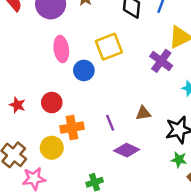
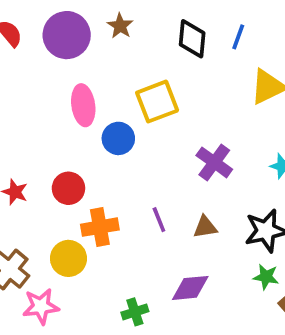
purple cross: (161, 61) -> (214, 162), moved
brown triangle: (143, 113) -> (205, 227), moved
purple diamond: (127, 150) -> (190, 288), moved, turned -30

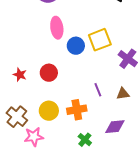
yellow square: (157, 102) -> (100, 40), moved
orange cross: (100, 227) -> (77, 110), moved
green cross: (135, 312) -> (85, 140), turned -32

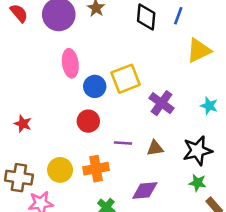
red circle: (49, 73) -> (88, 121), moved
purple line: (98, 90) -> (123, 143), turned -64
brown cross: (17, 117) -> (19, 178), turned -30

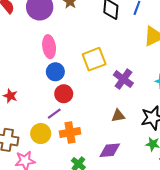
blue circle: (95, 86) -> (55, 72), moved
purple line: (123, 143) -> (54, 114), moved, turned -40

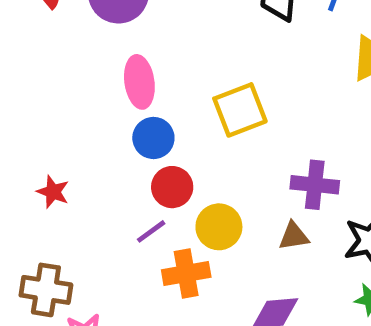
purple cross: (123, 79) -> (315, 185), moved, turned -30
yellow circle: (41, 134) -> (219, 227), moved

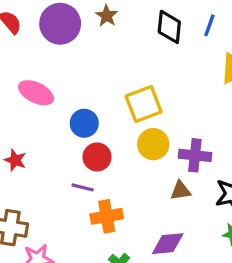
pink ellipse: (139, 82) -> (36, 93), moved, turned -56
yellow circle: (219, 227) -> (153, 144), moved
purple line: (151, 231) -> (83, 187), turned 50

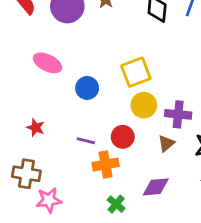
red circle: (97, 157) -> (123, 137), moved
red star: (15, 160) -> (36, 128), moved
brown triangle: (181, 191) -> (166, 143), turned -30

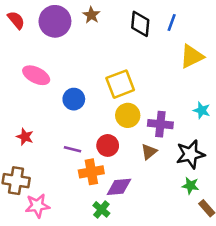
purple diamond: (156, 187) -> (119, 187), moved

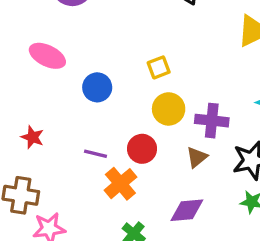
yellow square: (120, 84) -> (159, 67), size x0.6
orange cross: (91, 172) -> (120, 184), turned -30
purple diamond: (119, 187) -> (187, 210), moved

